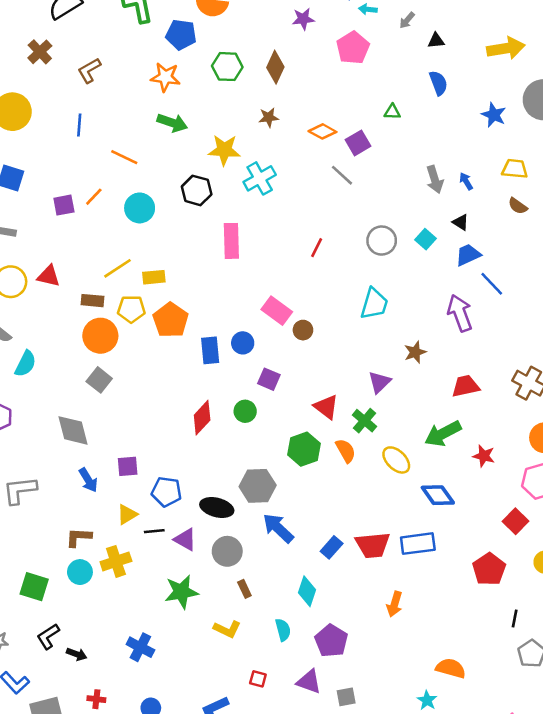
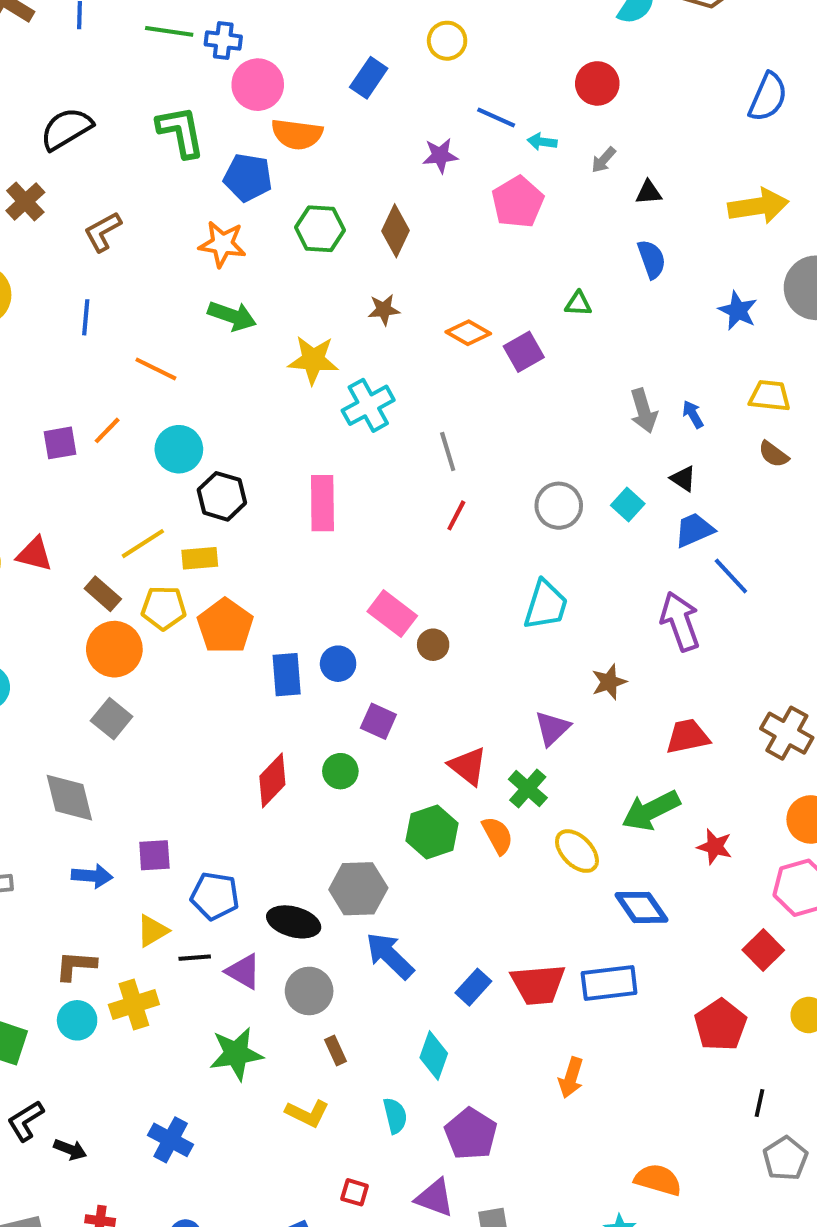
gray line: (342, 175) -> (448, 452), moved, turned 30
black hexagon: (197, 190) -> (222, 496), moved
brown rectangle: (93, 301) -> (103, 594), turned 35
blue arrow: (88, 480) -> (92, 876), turned -55

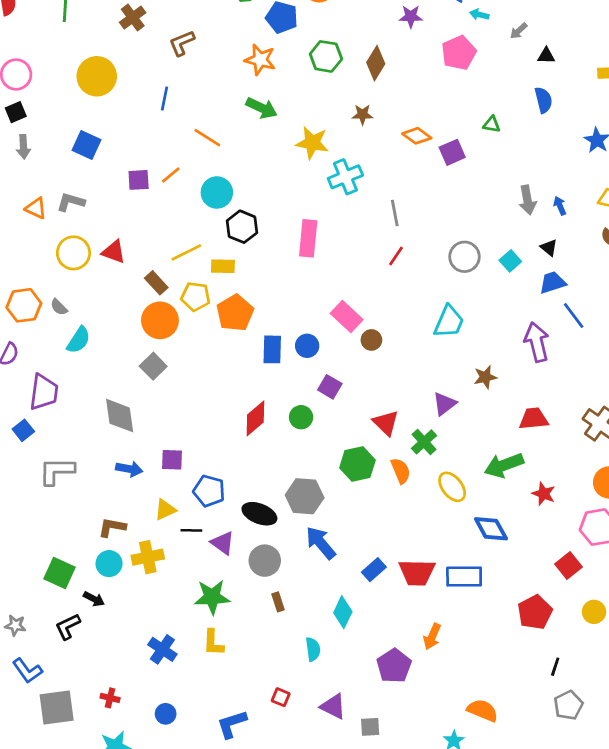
yellow L-shape: (307, 1113) -> (213, 643), moved, turned 60
purple pentagon: (471, 1134) -> (394, 666), moved
black arrow: (70, 1149) -> (94, 599), moved

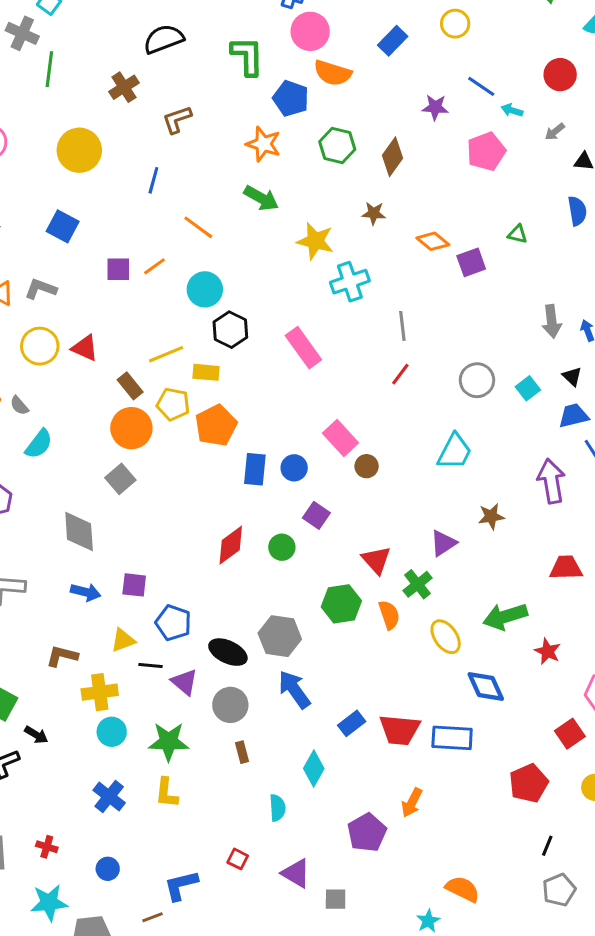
pink rectangle: (308, 238) -> (303, 348), turned -45
red trapezoid: (534, 419) -> (566, 568), moved
cyan circle: (109, 564) -> (112, 732), moved

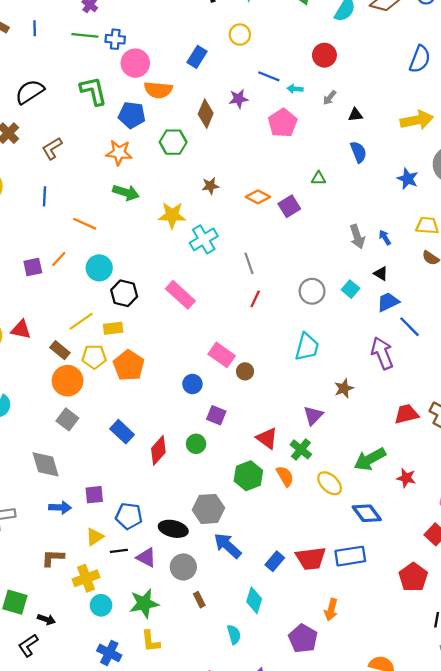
brown diamond: (393, 157) -> (206, 114), moved
blue rectangle: (255, 469) -> (122, 432), moved, turned -40

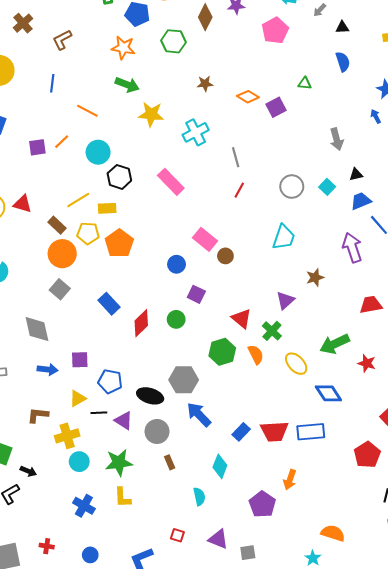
yellow star: (172, 215) -> (151, 114), moved
blue arrow: (385, 237) -> (376, 116), moved
black triangle: (381, 274) -> (356, 174), turned -48

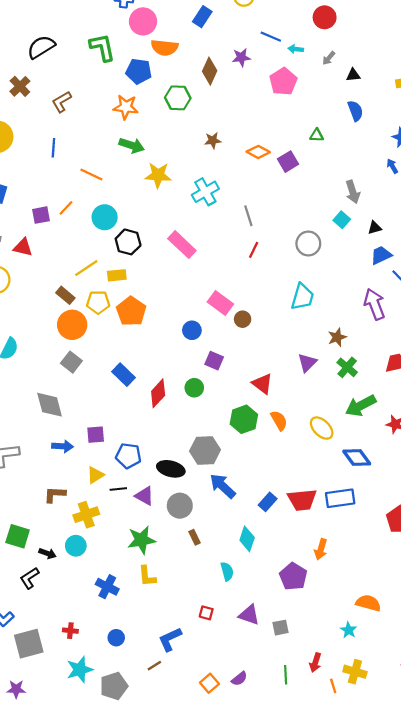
cyan square: (327, 187) -> (342, 220), moved
red triangle: (23, 204) -> (23, 247), moved
green cross: (272, 331) -> (347, 367), moved
cyan circle: (79, 462) -> (76, 546), moved

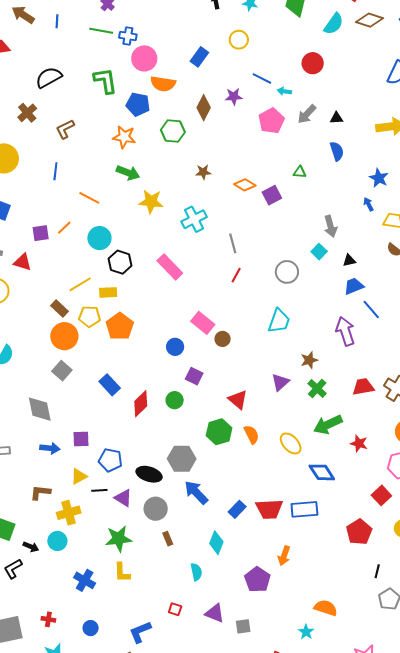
gray arrow: (329, 58) -> (307, 114), moved, size x1.5

